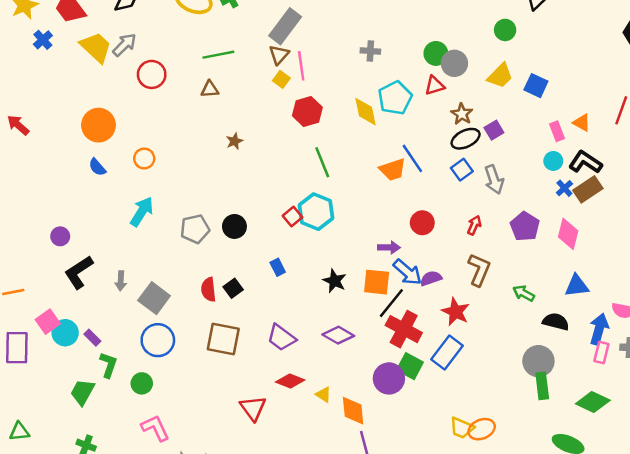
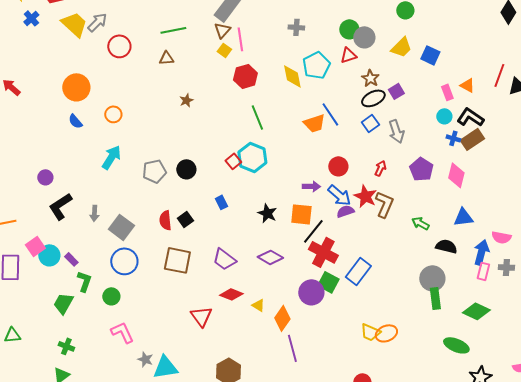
blue cross: (564, 188) -> (453, 138), turned -32
blue arrow: (407, 272) -> (339, 195), moved
red star: (456, 312) -> (365, 196), moved
orange diamond: (353, 411) -> (282, 318), turned 40

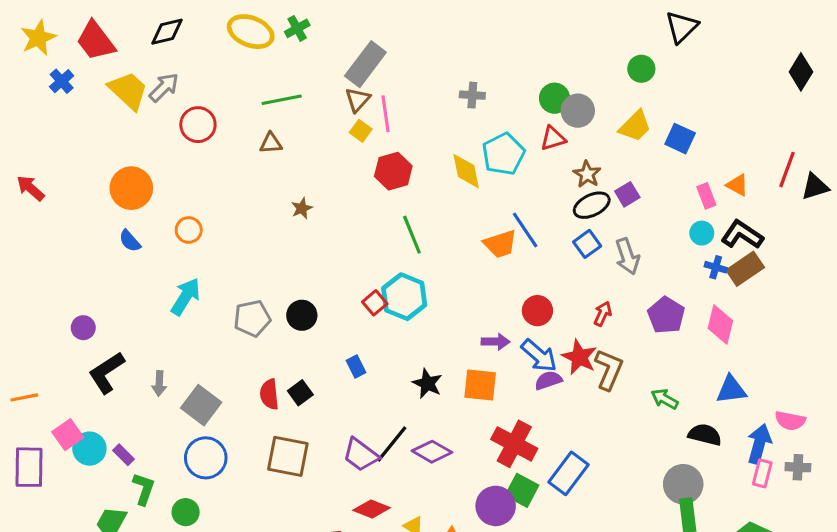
black line: (313, 231) -> (392, 444), moved

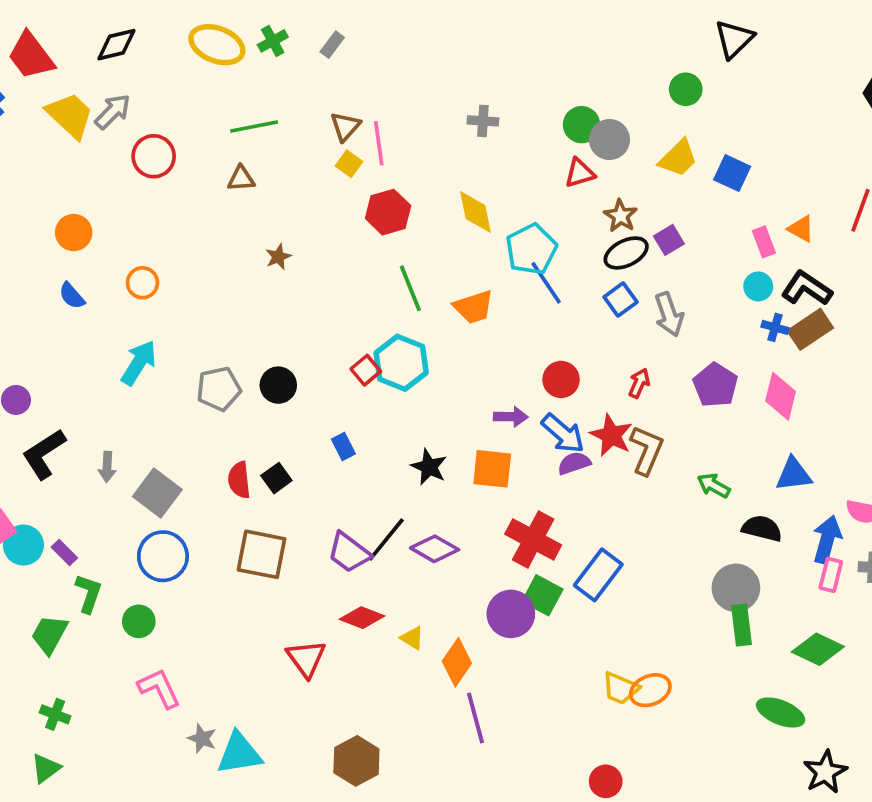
gray rectangle: (365, 64) -> (332, 45), moved, size x0.5
cyan pentagon: (503, 154) -> (531, 249), moved
orange circle: (131, 188) -> (74, 233), size x0.7
orange trapezoid: (500, 244) -> (474, 307), moved

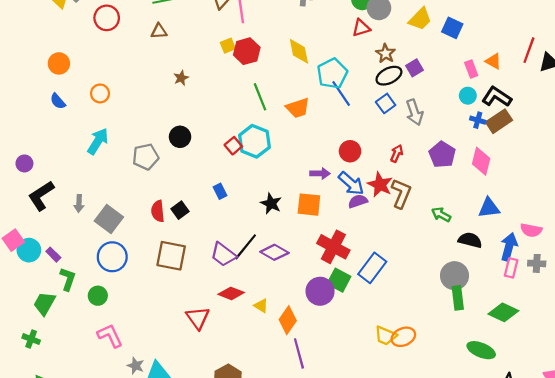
yellow square: (349, 164) -> (228, 46), moved, turned 32
black circle: (278, 385) -> (180, 137), moved
green cross: (55, 714) -> (31, 339), moved

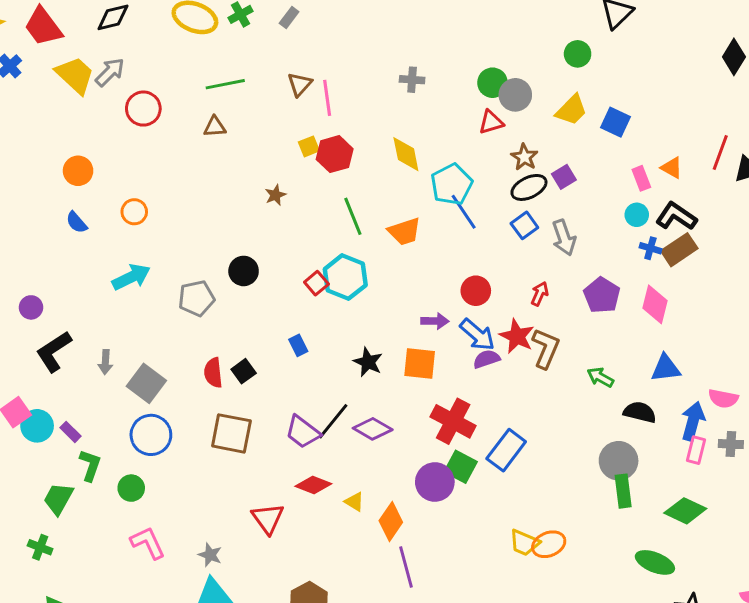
brown star: (181, 78) -> (275, 195), moved
cyan arrow: (98, 141) -> (131, 277), turned 32
gray star: (136, 366) -> (210, 555), moved

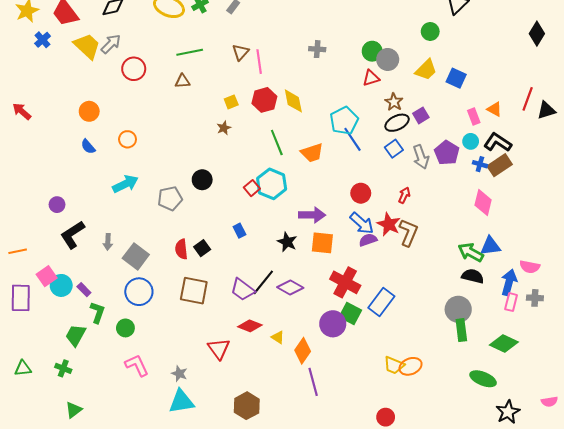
yellow square: (309, 146) -> (231, 102), moved
yellow diamond: (406, 154) -> (293, 101), moved
purple pentagon: (602, 295) -> (447, 153), moved
purple arrow: (435, 321) -> (312, 215), moved, size x1.4
green arrow: (600, 377) -> (471, 252), moved, size x1.4

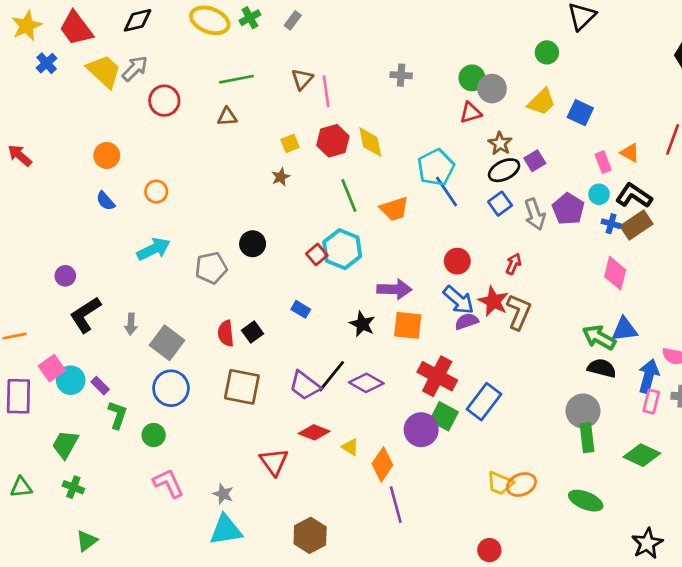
blue rectangle: (239, 231) -> (301, 309), turned -32
green trapezoid: (76, 335) -> (65, 444), moved
green ellipse: (483, 379) -> (586, 501), moved

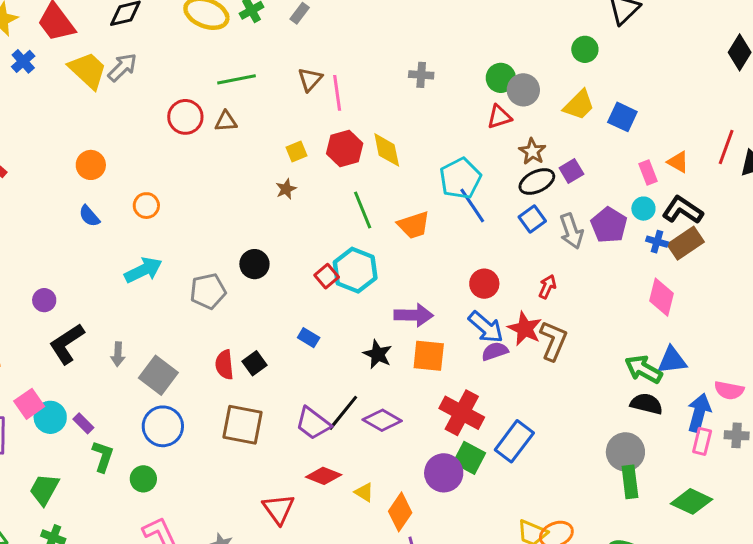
red circle: (164, 101) -> (185, 117), moved

